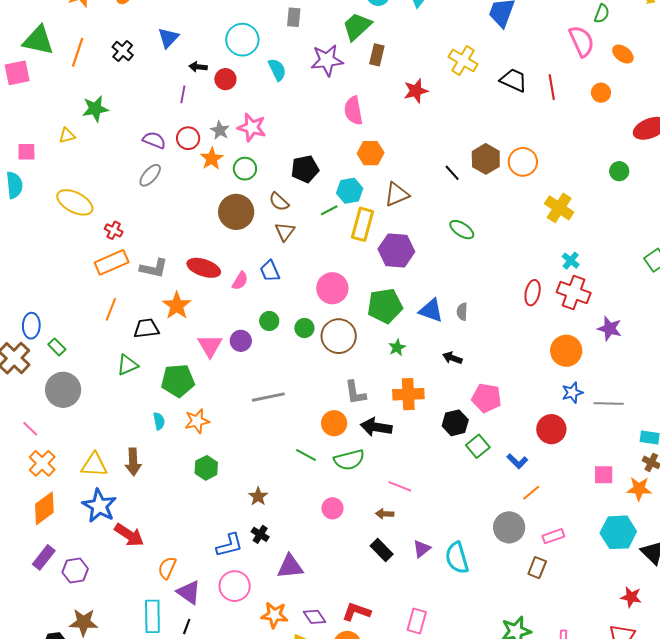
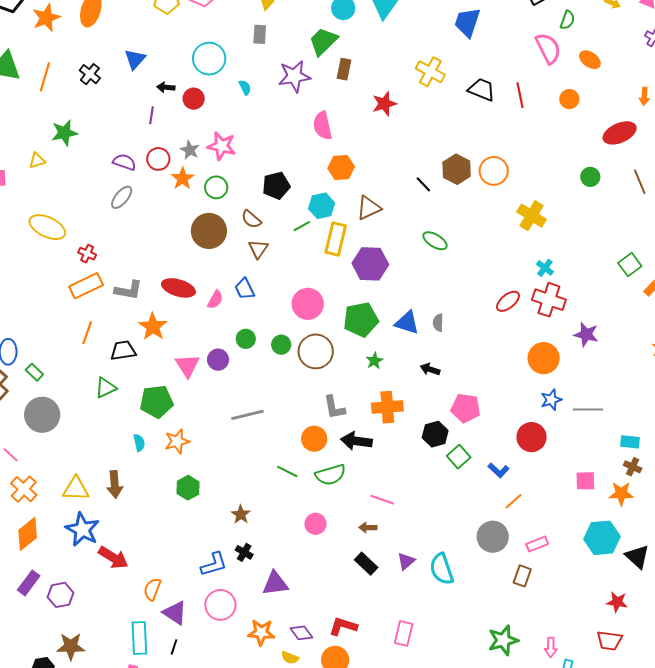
cyan semicircle: (277, 70) -> (245, 87), size x0.7
red ellipse: (533, 293) -> (508, 301), turned 40

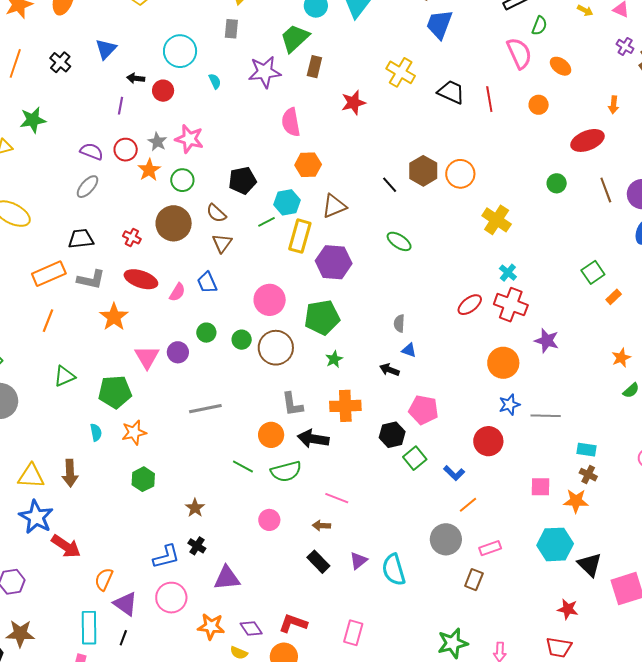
red cross: (87, 254) -> (132, 237), moved
blue triangle: (407, 323) -> (409, 350), moved, size x0.6
black trapezoid: (123, 351) -> (81, 239), moved

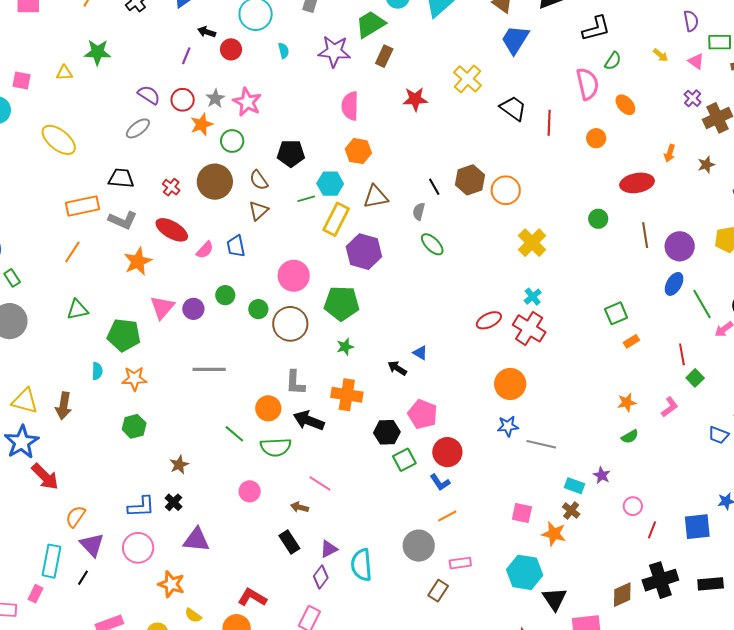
gray semicircle: (399, 323) -> (419, 211), moved
purple star: (547, 341) -> (602, 475), moved, size x0.7
red circle: (488, 441) -> (447, 452), moved
purple diamond: (251, 628) -> (321, 577), moved, turned 60

